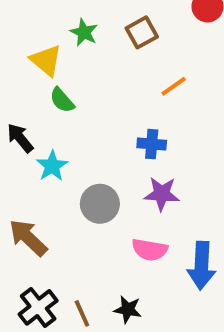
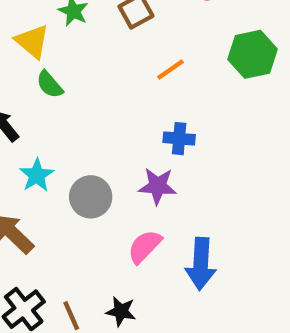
blue cross: (152, 144) -> (179, 139), moved
cyan star: (52, 166) -> (37, 175), moved
pink semicircle: (150, 250) -> (145, 247), turned 124

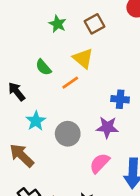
yellow triangle: (32, 41) -> (83, 58), moved
orange line: (171, 69) -> (70, 83), moved

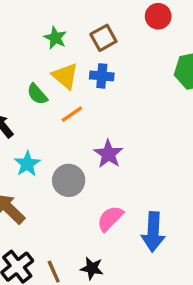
yellow triangle: (83, 58) -> (65, 76), moved
blue cross: (120, 99) -> (102, 76), moved
purple star: (107, 127) -> (108, 154), moved, turned 30

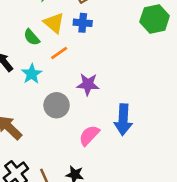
purple star: (108, 154) -> (88, 84), turned -30
cyan star: (27, 164) -> (32, 74), moved
blue arrow: (153, 232) -> (123, 120), moved

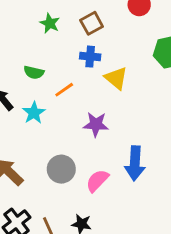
yellow triangle: (54, 23) -> (116, 78), moved
green semicircle: (32, 37) -> (34, 72), turned -36
gray circle: (57, 105) -> (61, 169), moved

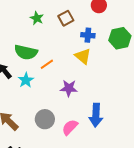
blue cross: (90, 57) -> (88, 35), moved
green semicircle: (34, 72) -> (26, 52), size x1.6

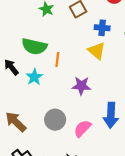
orange line: (47, 64) -> (57, 59), turned -48

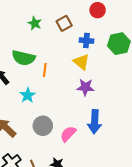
cyan star: (34, 77) -> (28, 95), moved
purple star: (81, 86) -> (85, 87), moved

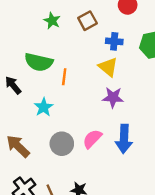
pink semicircle: (68, 134) -> (92, 139), moved

